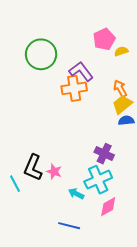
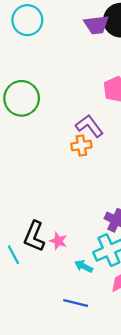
green circle: (41, 54) -> (22, 98), moved
orange cross: (74, 88) -> (81, 145), size x0.7

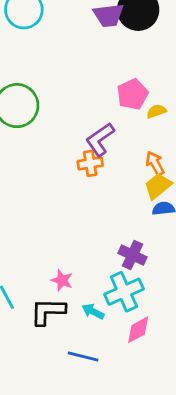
purple L-shape: (89, 126) -> (100, 139), turned -88
black L-shape: (34, 236) -> (48, 311), moved, turned 68

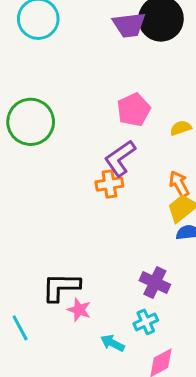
pink pentagon: (132, 94) -> (134, 110), moved
cyan cross: (124, 292) -> (146, 322), size x0.6
black L-shape: (48, 311) -> (61, 287), moved

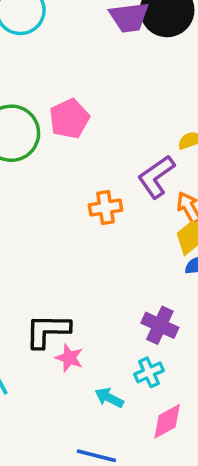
pink pentagon: (134, 110) -> (69, 119), moved
purple L-shape: (120, 158) -> (156, 177), moved

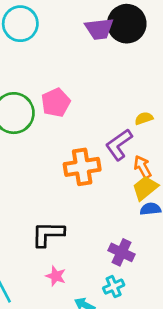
orange cross: (106, 207) -> (82, 167), size x1.5
black L-shape: (48, 331) -> (48, 234), moved

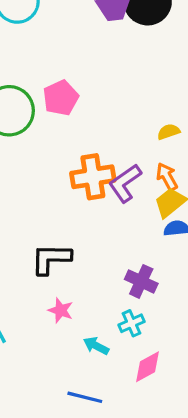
yellow semicircle: (144, 118) -> (169, 132), moved
purple L-shape: (119, 145) -> (125, 183), moved

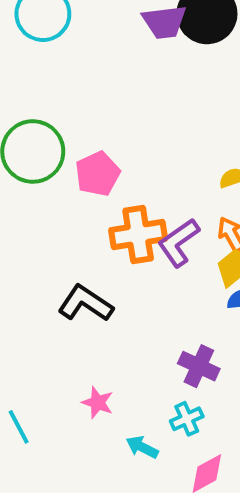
pink pentagon: (61, 98) -> (98, 174), moved
black L-shape: (51, 259) -> (85, 303), moved, turned 33

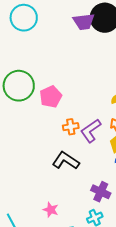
orange cross: (138, 235) -> (71, 127), size x0.6
black L-shape: (85, 303) -> (66, 161), moved

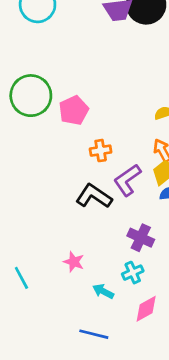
purple L-shape: (91, 131) -> (127, 180), moved

